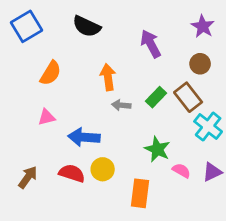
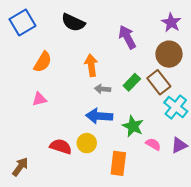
brown circle: (200, 64) -> (169, 54), size x1.5
blue arrow: (84, 137) -> (99, 116), moved
brown arrow: (28, 177) -> (20, 167), moved

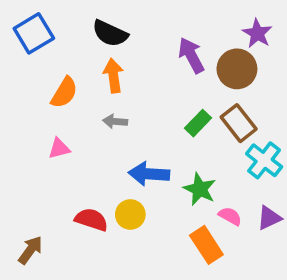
brown circle: (169, 54) -> (237, 69), moved
orange arrow: (91, 65) -> (113, 76), moved
gray arrow: (102, 89) -> (115, 121), moved
orange rectangle: (118, 163) -> (206, 245), moved, turned -40

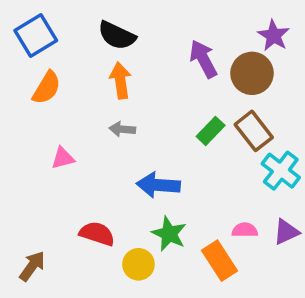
orange semicircle: (64, 93) -> (47, 88), moved
green star: (200, 189) -> (169, 234), moved
yellow circle: (130, 214) -> (138, 264), moved
pink semicircle: (230, 216) -> (245, 230), turned -30

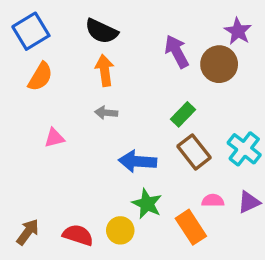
brown rectangle: (254, 131) -> (194, 152), moved
red semicircle: (97, 234) -> (78, 235), moved

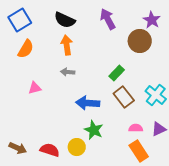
purple arrow: (177, 52) -> (108, 19), moved
orange rectangle: (191, 227) -> (139, 151), moved
brown arrow: (28, 232) -> (18, 148), turned 78

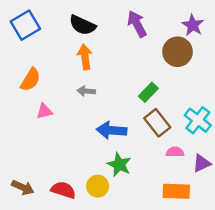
orange semicircle: (26, 49) -> (30, 80), moved
pink semicircle: (136, 128) -> (175, 152), moved
orange rectangle: (139, 151) -> (176, 191), turned -55

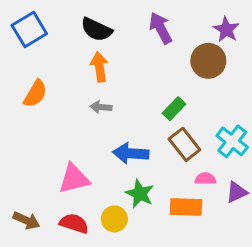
pink triangle: (44, 111) -> (74, 179), moved, size x1.6
orange rectangle: (176, 191) -> (186, 207), moved

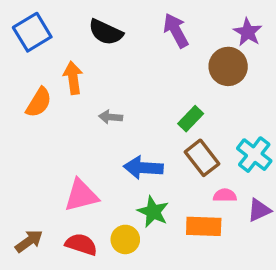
orange arrow: (99, 67) -> (73, 78), moved
brown arrow: (26, 220) -> (29, 241), turned -60

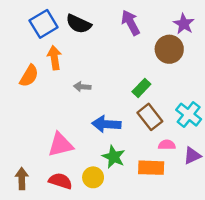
blue square: (32, 32) -> (44, 24), moved
brown arrow: (29, 241) -> (22, 179), turned -55

